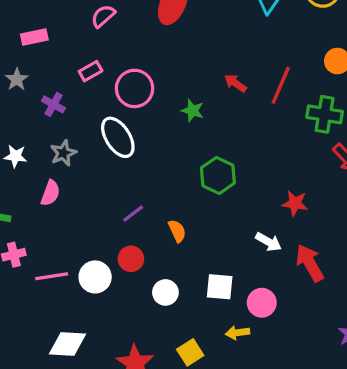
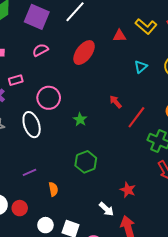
pink rectangle: (91, 71) -> (16, 80), moved
red arrow: (235, 83) -> (116, 102), moved
red circle: (131, 259) -> (20, 208), moved
white circle: (165, 292) -> (45, 225), moved

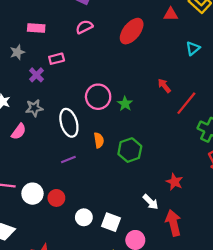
pink circle: (49, 98) -> (98, 97), moved
white ellipse: (32, 125) -> (69, 123), moved
orange semicircle: (53, 189) -> (99, 140), moved

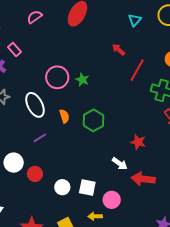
pink rectangle: (57, 59) -> (14, 49), turned 72
red arrow: (164, 86) -> (118, 50), moved
white circle: (32, 194) -> (14, 163), moved
red arrow: (173, 223) -> (143, 179), turned -60

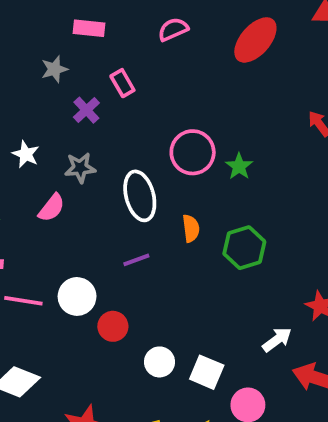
white arrow: (120, 164) -> (277, 340), turned -84

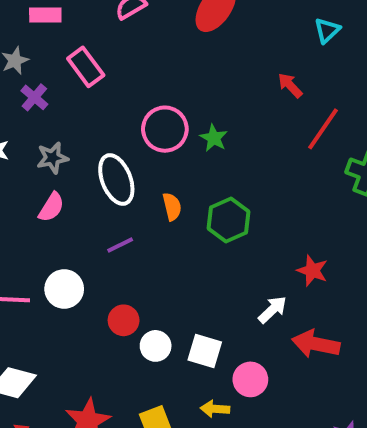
pink rectangle: (122, 83) -> (86, 67), size x1.4
purple cross: (86, 110) -> (34, 97), moved
pink semicircle: (52, 208) -> (51, 207), moved
red circle: (113, 326) -> (124, 320), moved

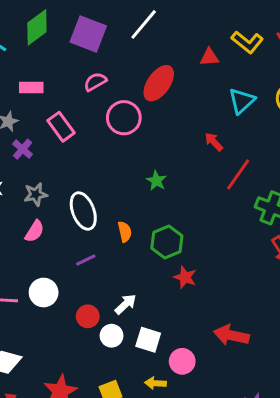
cyan triangle: (327, 30) -> (242, 101), size x1.4
pink circle: (165, 129) -> (124, 118), moved
red star: (312, 271) -> (185, 277), moved
white arrow: (272, 310) -> (126, 304), moved

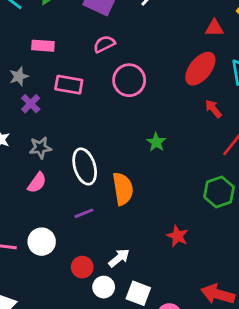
red ellipse: (159, 83) -> (200, 69), moved
pink rectangle: (61, 127) -> (69, 85), turned -48
orange semicircle: (125, 232) -> (123, 189), size x1.6
green hexagon: (167, 242) -> (219, 192), moved

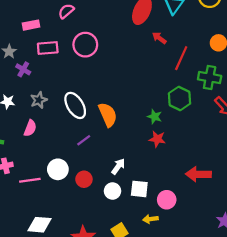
pink rectangle: (43, 46) -> (31, 25), moved
pink circle: (129, 80) -> (85, 45), moved
green star: (156, 142) -> (155, 117), moved
pink semicircle: (37, 183) -> (30, 128), moved
red circle: (82, 267) -> (84, 179), moved

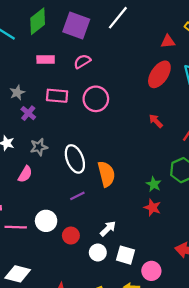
pink rectangle: (31, 25) -> (46, 59), moved
red arrow: (159, 38) -> (156, 121), moved

